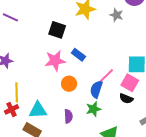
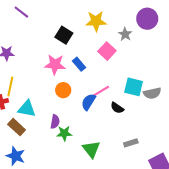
pink square: (130, 83) -> (107, 51), moved
black semicircle: (126, 99) -> (117, 108), moved
green star: (93, 109) -> (64, 133), moved

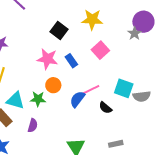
gray star: (125, 34) -> (135, 33), moved
purple semicircle: (55, 122) -> (33, 125), moved
green star: (64, 133) -> (38, 99), moved

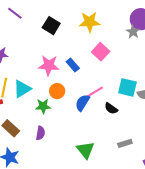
black square: (59, 30) -> (51, 26), moved
cyan triangle: (15, 100) -> (22, 89), moved, turned -42

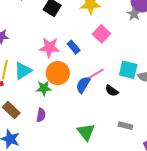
orange circle: (57, 91) -> (58, 73), size x1.5
gray rectangle: (125, 143) -> (125, 126), turned 32

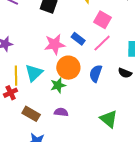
pink line: (95, 74) -> (102, 43), moved
purple semicircle: (41, 115) -> (61, 112), turned -80

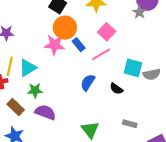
orange circle: (68, 68) -> (65, 28), moved
green star: (58, 85) -> (35, 90), moved
purple semicircle: (61, 112) -> (45, 112), size x1.5

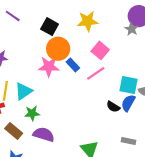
blue semicircle: (88, 82) -> (128, 103), moved

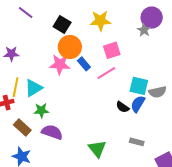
pink square: (100, 50) -> (112, 50), turned 30

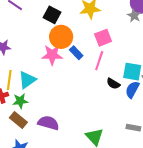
pink line: (106, 73) -> (99, 61), turned -36
black semicircle: (123, 107) -> (113, 84), moved
green star: (41, 110) -> (20, 101), moved

